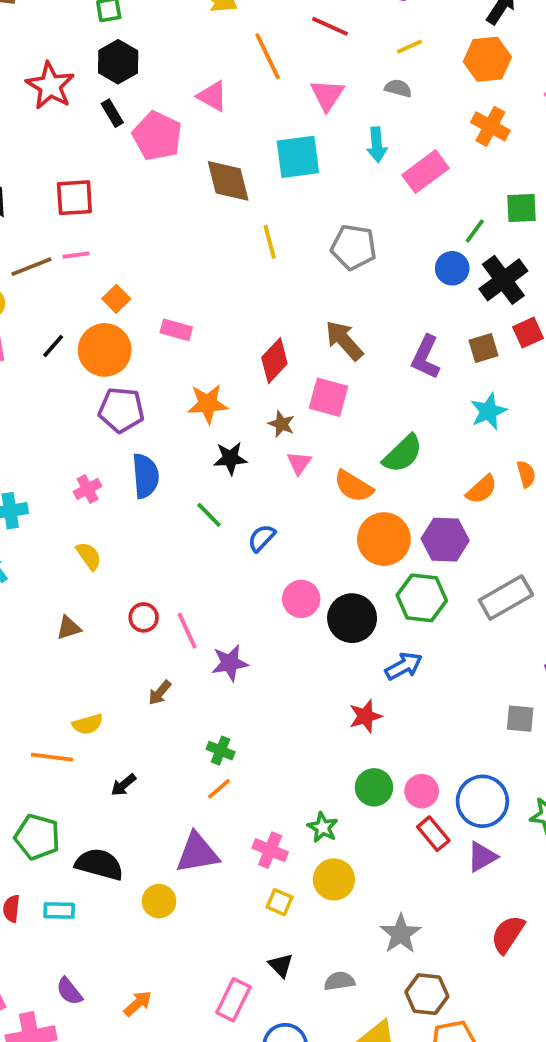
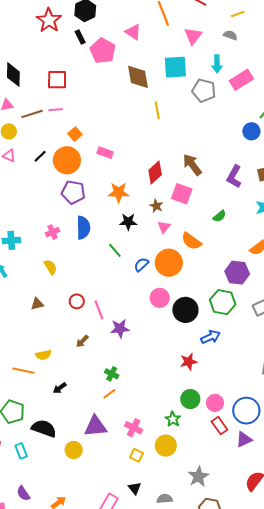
gray pentagon: (354, 247) -> (204, 91), moved
green semicircle: (403, 454) -> (219, 216), moved, size x0.6
orange circle: (384, 539) -> (169, 263), moved
green star: (323, 827) -> (173, 419), moved
cyan rectangle: (59, 910) -> (21, 451), turned 63

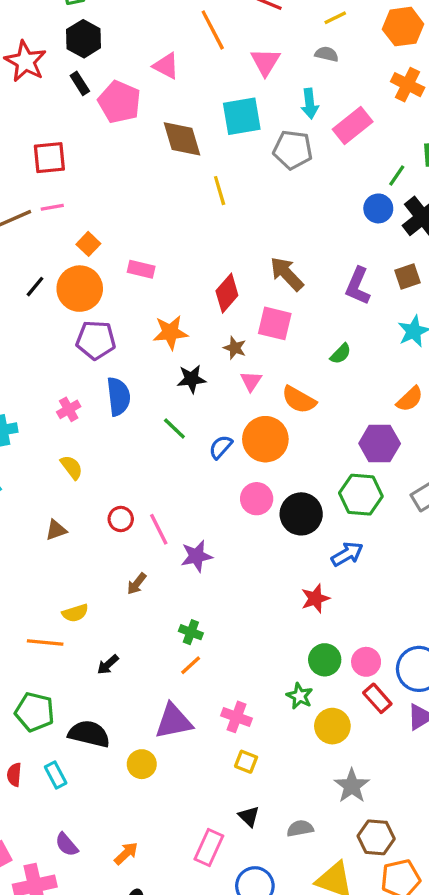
yellow circle: (166, 446) -> (332, 726), moved

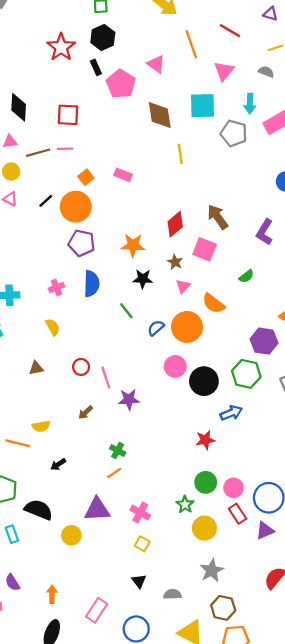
pink rectangle: (141, 269) -> (123, 175), moved
pink rectangle: (209, 847) -> (97, 610), moved
orange arrow: (126, 853) -> (52, 594), turned -54

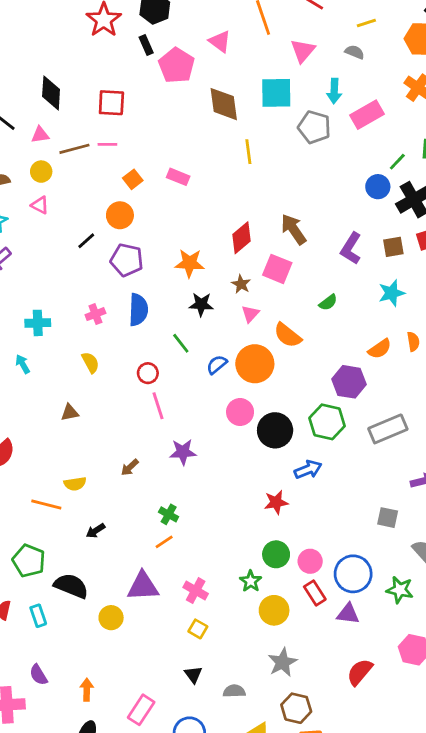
black line: (46, 201) -> (86, 241), moved
orange circle: (76, 207) -> (120, 215), size x0.7
red circle: (81, 367) -> (148, 373), moved
pink line: (106, 378) -> (158, 406), moved
purple triangle: (265, 530) -> (348, 614), turned 30

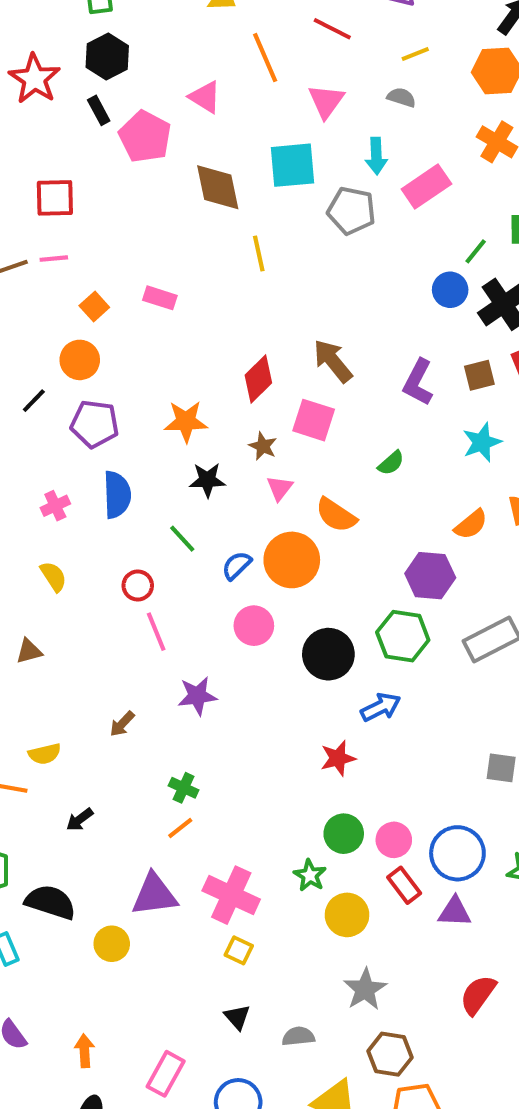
pink circle: (240, 412) -> (254, 626), moved
pink cross: (196, 591) -> (231, 895), size x1.5

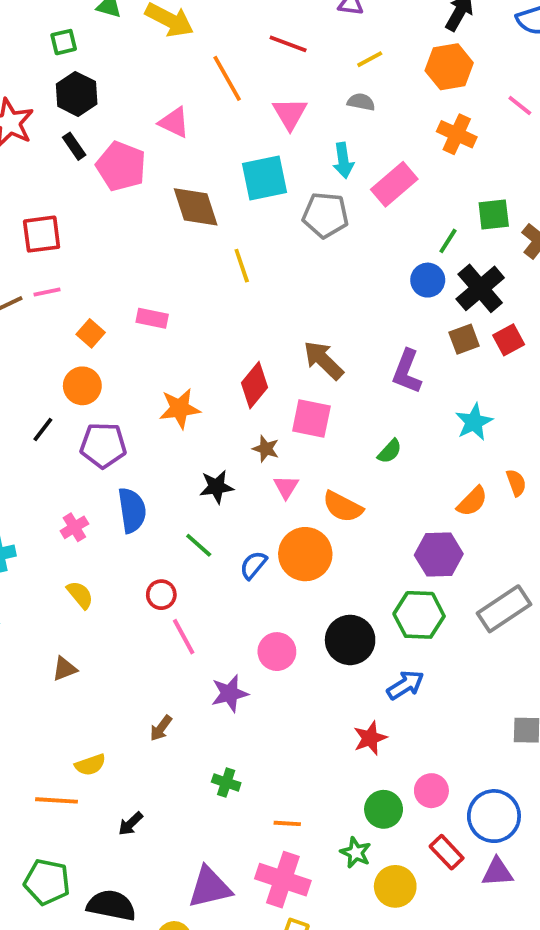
brown square: (479, 375) -> (464, 339), moved
orange star: (186, 421) -> (180, 408), moved
pink circle: (254, 626) -> (277, 652), moved
orange line: (180, 828) -> (287, 823), moved, turned 48
pink circle: (394, 840) -> (431, 791), moved

